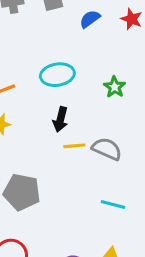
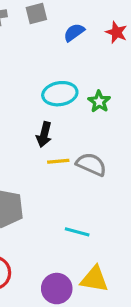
cyan ellipse: (57, 75) -> (60, 94), moved
cyan line: (113, 205) -> (77, 232), moved

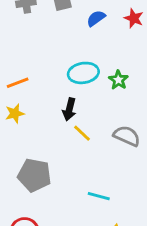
yellow line: (58, 161) -> (82, 133), turned 48
gray semicircle: (91, 164) -> (127, 136), moved

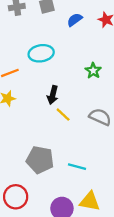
cyan ellipse: (83, 73) -> (41, 53), moved
gray pentagon: (34, 175) -> (40, 160), moved

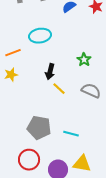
green star: (93, 71) -> (84, 60), moved
red circle: (16, 197) -> (29, 160), moved

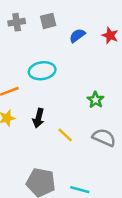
black arrow: (50, 72) -> (38, 118), moved

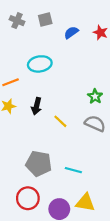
gray cross: (17, 22) -> (17, 21), turned 32
green star: (95, 100) -> (95, 96), moved

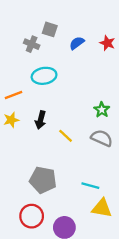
gray square: (45, 20) -> (50, 29), turned 32
gray cross: (17, 21) -> (32, 44), moved
cyan line: (73, 170) -> (90, 186), moved
yellow triangle: (85, 203) -> (102, 208), moved

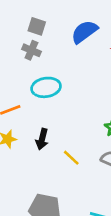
gray square: (50, 29) -> (37, 26), moved
blue semicircle: (77, 43) -> (84, 32), moved, size x1.5

